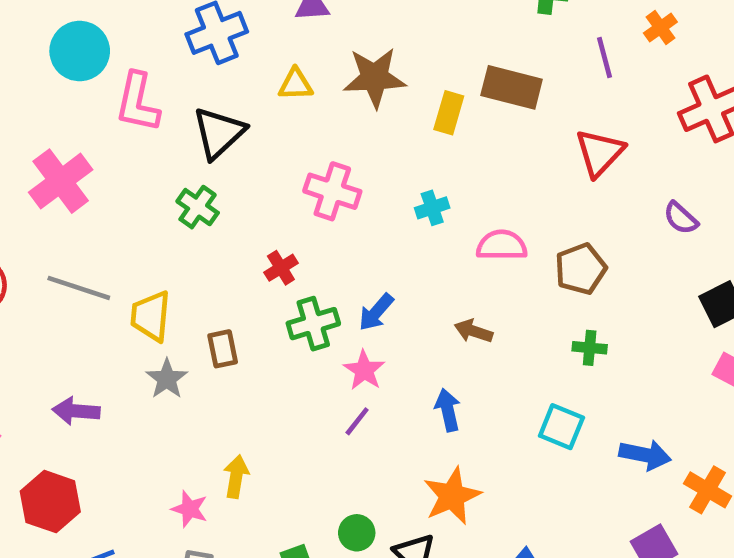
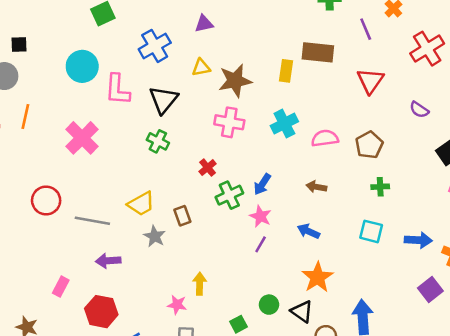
brown star: (375, 78) -> (235, 81), moved
cyan cross: (432, 208) -> (284, 124), size x1.5
gray line: (79, 288) -> (92, 221), moved
yellow trapezoid: (151, 316) -> (141, 204), turned -116
blue arrow: (448, 410) -> (309, 231), turned -45

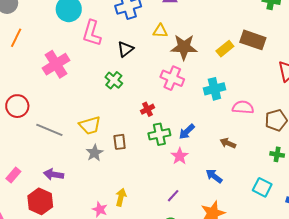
yellow rectangle: (286, 71) -> (225, 49), turned 30
black triangle: (164, 100) -> (126, 49), size x0.7
purple line: (261, 244) -> (173, 196), moved
purple arrow: (108, 261) -> (54, 174), moved

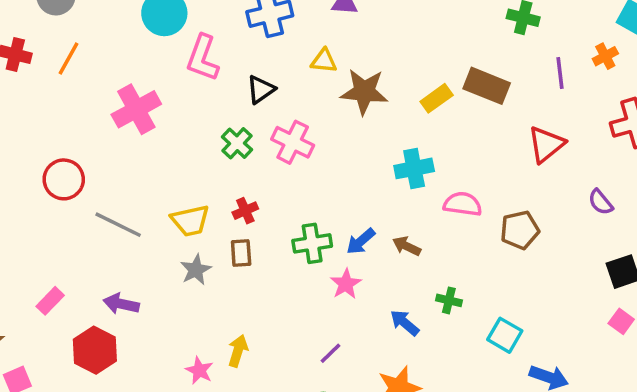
pink cross: (172, 78) -> (293, 142), moved
red cross: (147, 109) -> (245, 211), moved
brown arrow: (228, 143) -> (407, 246), moved
green cross: (277, 154) -> (449, 300), moved
cyan square: (262, 187) -> (505, 335), moved

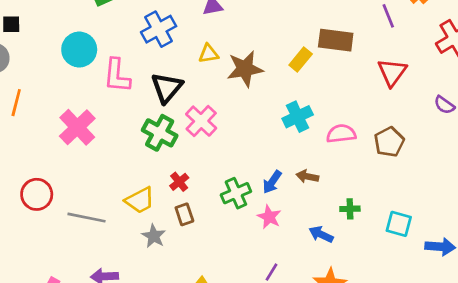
black triangle: (261, 89) -> (167, 88), size x1.4
pink cross: (293, 142) -> (201, 121), turned 32
green cross: (237, 143) -> (160, 133), size x1.4

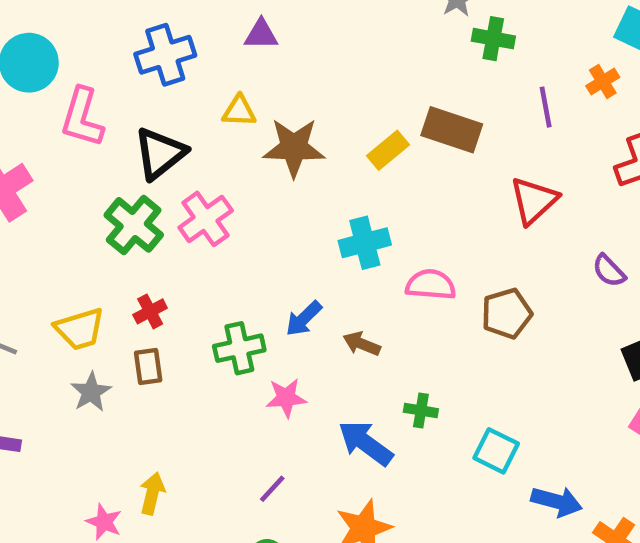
blue arrow: (272, 182) -> (304, 319), moved
pink star: (269, 217) -> (286, 398), turned 30
blue arrow: (321, 234) -> (366, 443), size x1.4

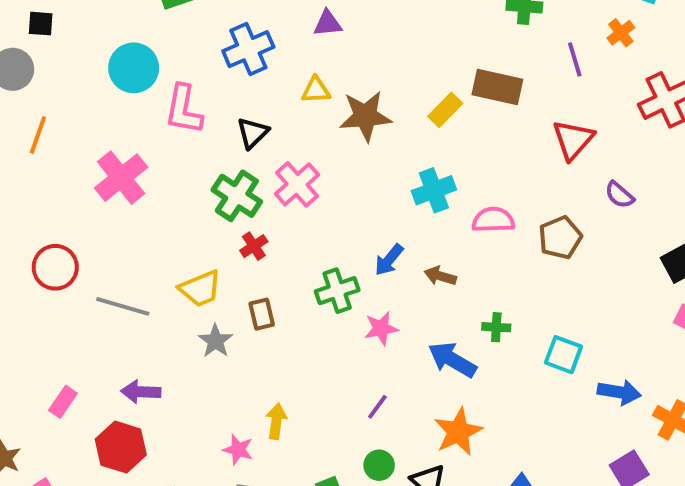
black triangle: (160, 153) -> (253, 133), size x0.7
purple semicircle: (609, 271) -> (620, 195), moved
red cross: (150, 311) -> (254, 246), moved

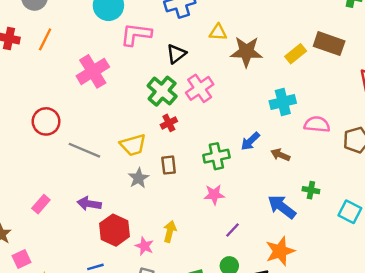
pink L-shape: (184, 109) -> (136, 34), turned 80
pink star: (381, 328) -> (214, 195), moved
red hexagon: (121, 447) -> (114, 230), moved

